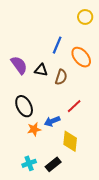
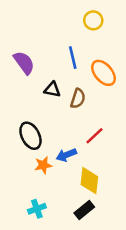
yellow circle: (85, 17) -> (93, 20), moved
blue line: (57, 45) -> (73, 58), turned -36
purple semicircle: (19, 65) -> (24, 63), moved
black rectangle: (53, 164) -> (84, 210), moved

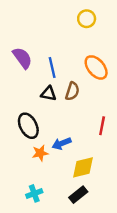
blue line: (73, 58) -> (52, 67), moved
black triangle: (52, 90) -> (49, 94), moved
red line: (95, 136) -> (102, 126), moved, turned -36
yellow diamond: (89, 181) -> (83, 167), turned 70

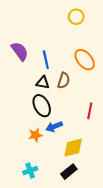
black ellipse: (28, 126) -> (42, 106), moved

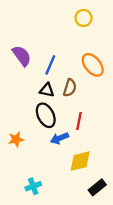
blue line: (46, 60) -> (50, 65), turned 36
red line: (90, 111) -> (79, 121), moved
orange star: (35, 135) -> (16, 139), moved
black rectangle: (69, 172) -> (97, 187), moved

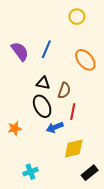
blue line: (50, 65) -> (46, 49), moved
brown semicircle: (70, 88) -> (64, 90), moved

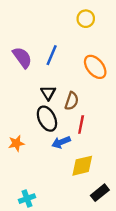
black triangle: (43, 83) -> (48, 93), turned 48
cyan cross: (30, 172) -> (27, 199), moved

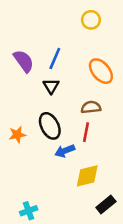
black triangle: (48, 93) -> (51, 86), moved
brown semicircle: (72, 101) -> (91, 107), moved, turned -114
orange star: (16, 143) -> (17, 135), moved

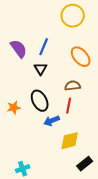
yellow circle: (91, 20) -> (73, 16), size x1.5

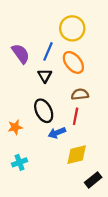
yellow circle: (73, 16) -> (72, 28), moved
orange ellipse: (81, 57) -> (73, 62), moved
orange star: (14, 108) -> (15, 127), moved
cyan cross: (23, 169) -> (20, 162), moved

